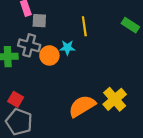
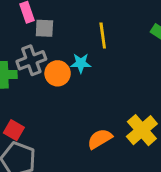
gray cross: (29, 45) -> (31, 60), turned -35
orange semicircle: (82, 106) -> (100, 139), size x0.7

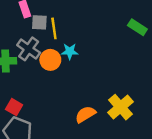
yellow line: (103, 36) -> (54, 28), moved
gray cross: (31, 60) -> (29, 49), turned -35

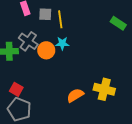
gray square: (39, 22) -> (45, 14), moved
yellow line: (54, 28) -> (60, 19), moved
yellow cross: (121, 107) -> (104, 89), turned -35

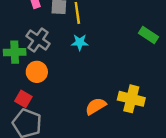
green rectangle: (118, 23) -> (148, 35), moved
orange circle: (46, 50) -> (37, 72), moved

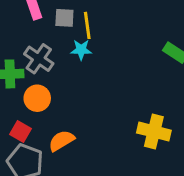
cyan star: (80, 42) -> (81, 50), moved
orange semicircle: (96, 106) -> (61, 141), moved

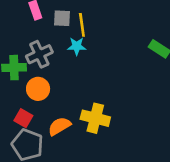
gray cross: (39, 59) -> (39, 54), turned 30
yellow cross: (154, 132) -> (95, 118), moved

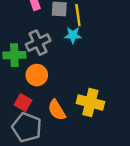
orange semicircle: (59, 126) -> (57, 110), turned -90

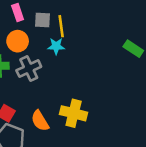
gray cross: (38, 43) -> (29, 69), moved
orange circle: (37, 75) -> (18, 41), moved

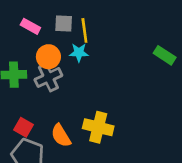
pink rectangle: (18, 13) -> (30, 26), moved, turned -42
orange circle: (18, 41) -> (48, 57), moved

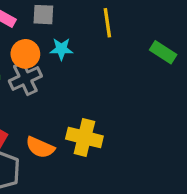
yellow line: (84, 30) -> (107, 23), moved
orange semicircle: (61, 136) -> (40, 147), turned -35

